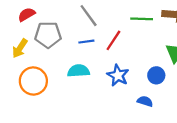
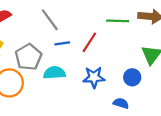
gray line: (89, 16) -> (50, 20), moved
gray pentagon: (48, 35) -> (28, 57), moved, turned -30
blue star: (118, 75) -> (94, 77), turned -30

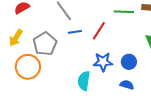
cyan semicircle: (54, 73) -> (84, 81), moved, turned -78
blue circle: (132, 77) -> (129, 62), moved

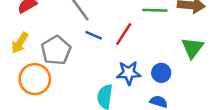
blue line: (75, 32) -> (94, 35), turned 32

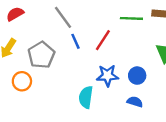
blue line: (94, 35) -> (76, 41), turned 42
orange circle: (35, 79) -> (22, 81), size x0.7

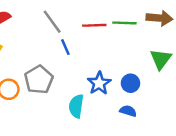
red line: (103, 40) -> (94, 25), moved, turned 55
gray pentagon: (41, 55) -> (39, 80), moved
blue star: (107, 76) -> (99, 83), turned -30

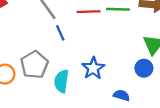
blue circle: (130, 83) -> (144, 68), moved
cyan semicircle: (76, 106) -> (61, 81), moved

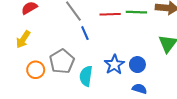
blue circle: (144, 68) -> (137, 65), moved

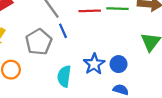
gray pentagon: (62, 61) -> (39, 42), moved

